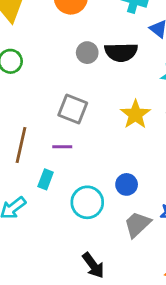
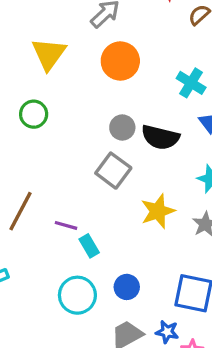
gray square: (73, 109) -> (113, 171), moved
cyan rectangle: (46, 179) -> (89, 246), moved, turned -66

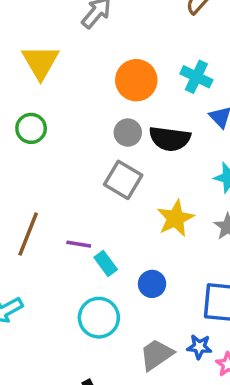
orange circle: (120, 61) -> (136, 80), moved
blue circle: (127, 287) -> (152, 284), moved

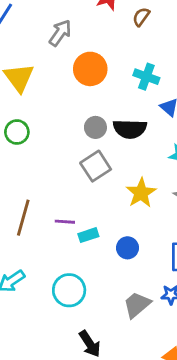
orange circle: (136, 80) -> (90, 69), moved
gray square: (123, 180) -> (96, 166), turned 32
cyan rectangle: (106, 263) -> (88, 235), turned -66
cyan circle: (99, 318) -> (69, 290), moved

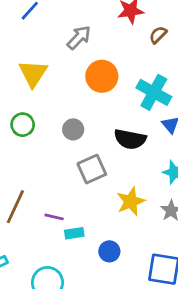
cyan cross: (146, 77) -> (154, 92), size x1.4
gray circle: (95, 127) -> (73, 129), moved

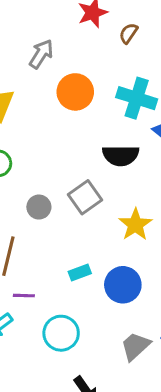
gray circle: (73, 129) -> (39, 207), moved
purple line: (54, 217) -> (24, 296), moved
blue circle: (109, 251) -> (123, 285), size x1.5

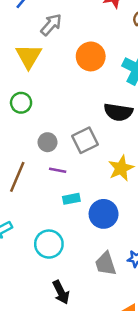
gray arrow: (41, 54) -> (51, 25), moved
purple line: (24, 296) -> (58, 170), moved
gray trapezoid: (135, 346) -> (106, 264), turned -75

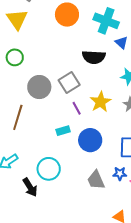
gray circle: (48, 142) -> (39, 87), size x1.5
purple line: (58, 170) -> (77, 108), moved, turned 56
black arrow: (61, 292) -> (30, 187), moved

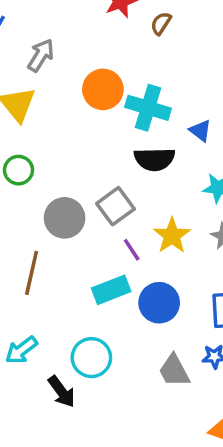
cyan cross: (106, 21) -> (148, 108), moved
cyan rectangle: (63, 131) -> (111, 290), size x1.5

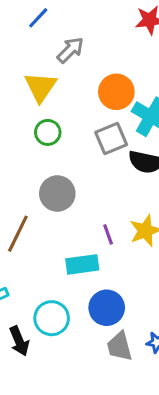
green circle: (18, 170) -> (48, 132), moved
gray square: (115, 206) -> (111, 139), moved
blue circle: (159, 303) -> (107, 308), moved

